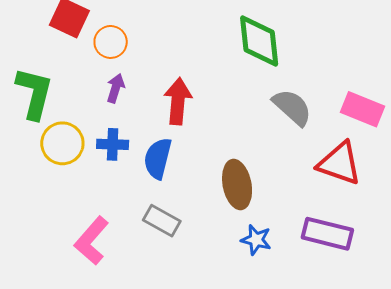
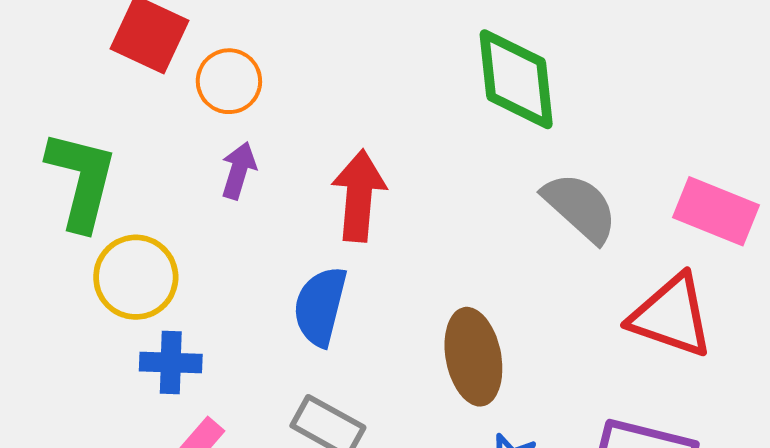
blue cross: (113, 144) -> (171, 363), moved

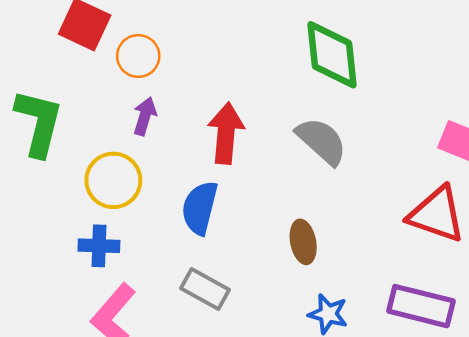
gray semicircle: (580, 207) -> (321, 141), moved
yellow circle: (136, 277) -> (113, 180), moved
brown ellipse: (473, 357) -> (303, 242), size x0.7

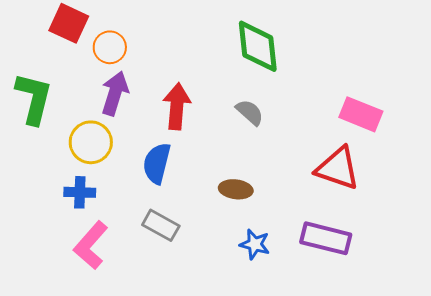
purple arrow: (145, 116) -> (115, 93), size x1.5
gray semicircle: (321, 141) -> (250, 112), size x0.7
brown ellipse: (303, 242) -> (236, 189), turned -72

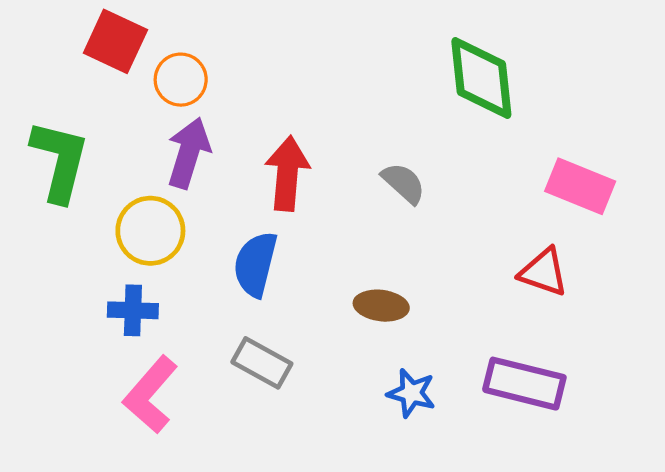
green diamond: (258, 46) -> (481, 78), moved
red triangle: (338, 168) -> (544, 272), size x0.7

